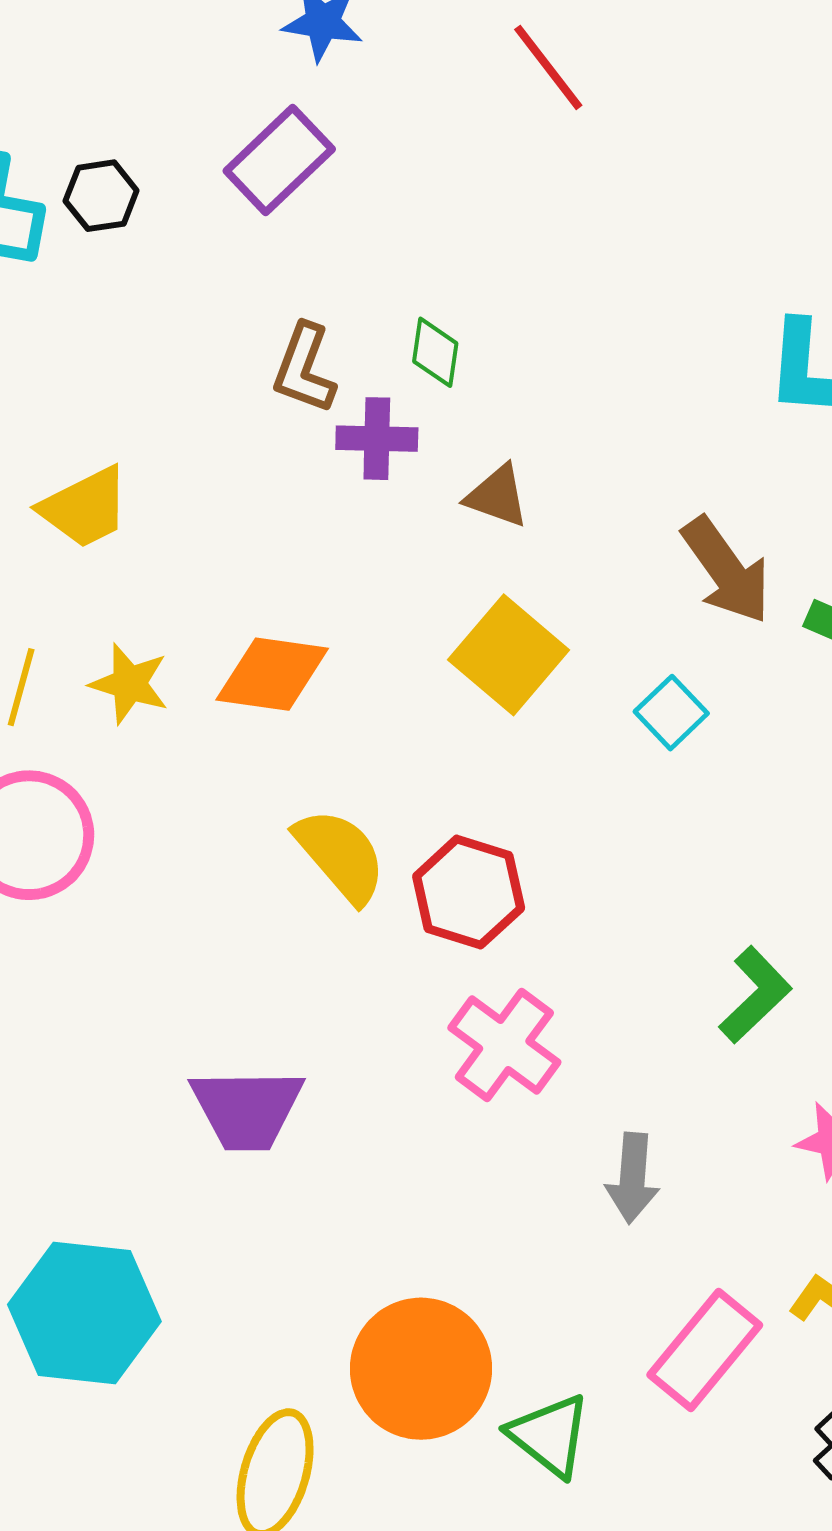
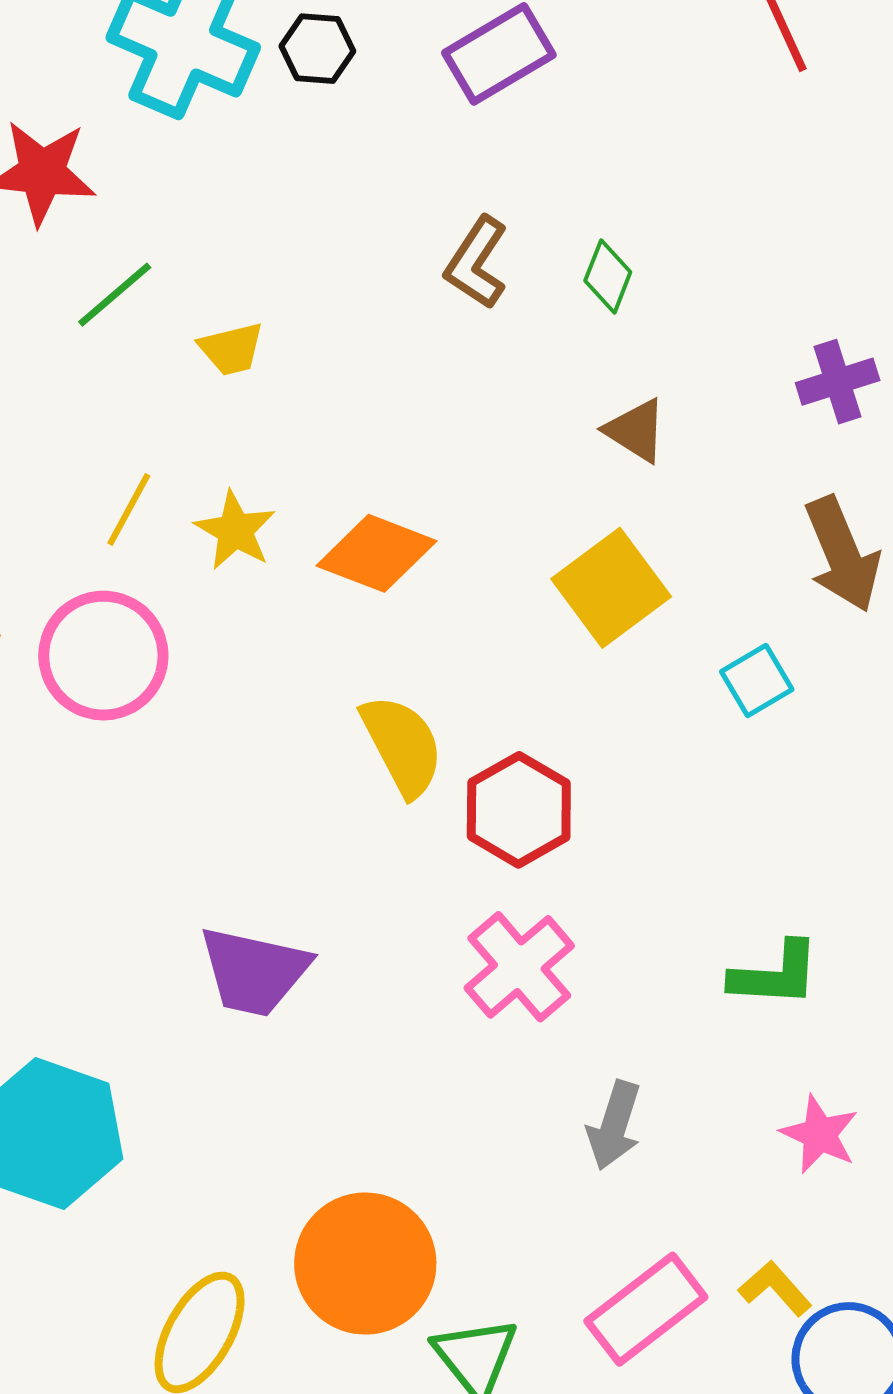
purple cross: (377, 439) -> (838, 382), moved, turned -32
yellow trapezoid: (85, 508) -> (231, 349), size x0.7
green L-shape: (755, 995) -> (775, 974), turned 34

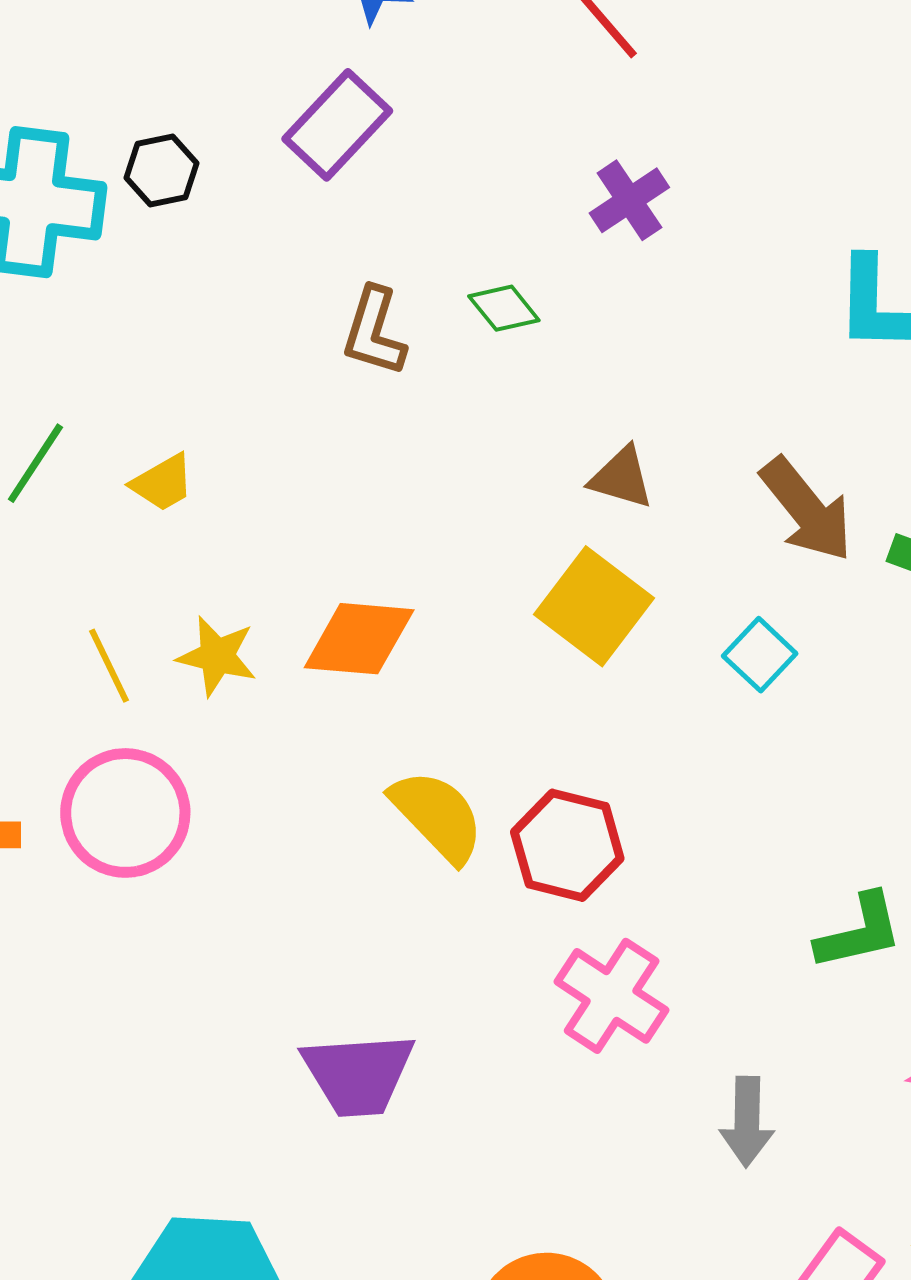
green diamond: (608, 276) -> (504, 308), turned -44
purple cross: (838, 382) -> (629, 200), moved
brown triangle: (636, 430) -> (621, 478), moved
yellow line: (129, 509) -> (109, 666), turned -38

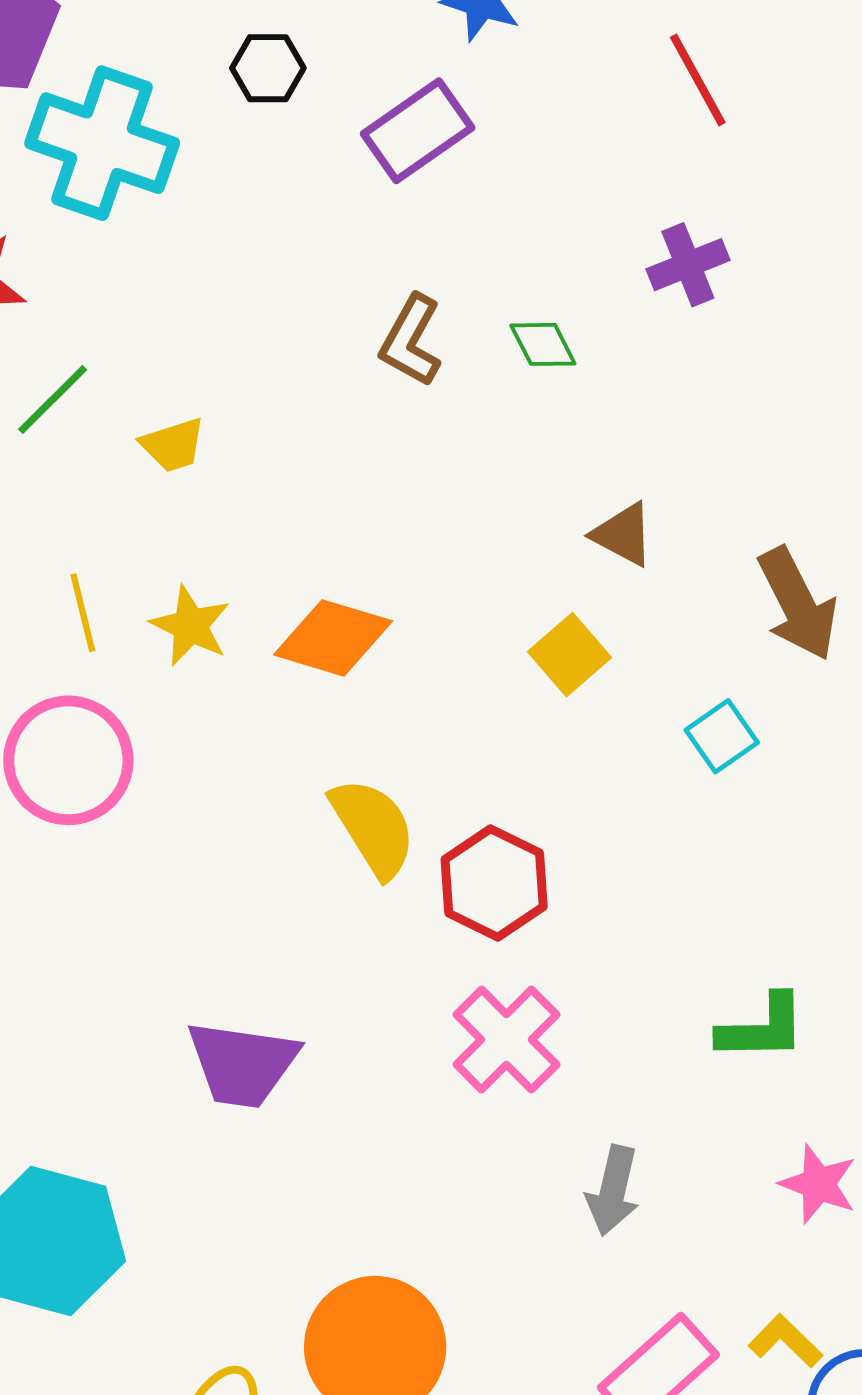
black hexagon: (161, 170) -> (268, 68), moved
yellow square: (594, 606) -> (570, 655), size x0.7

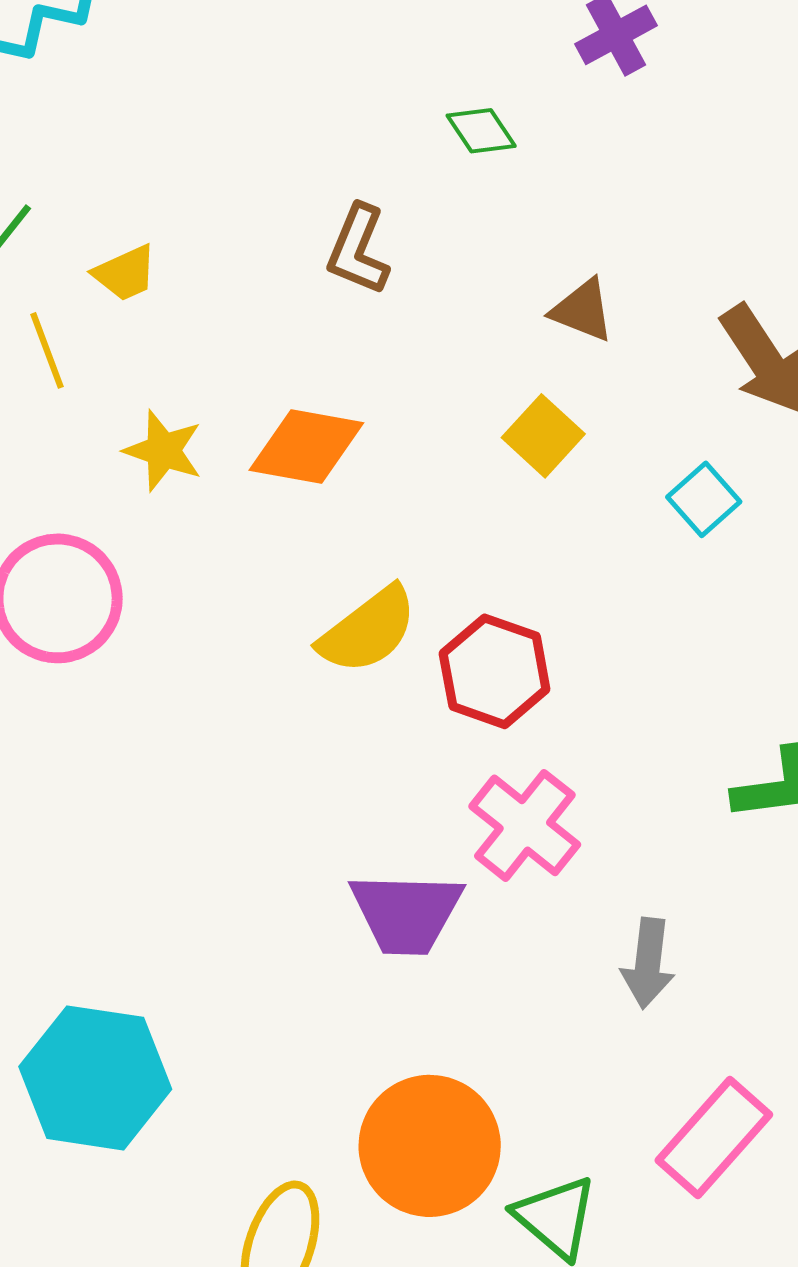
brown L-shape: (411, 341) -> (358, 250), moved
yellow line: (83, 613) -> (47, 350), moved
yellow semicircle: (373, 828) -> (368, 630), turned 91
purple trapezoid: (242, 1064) -> (406, 913), moved

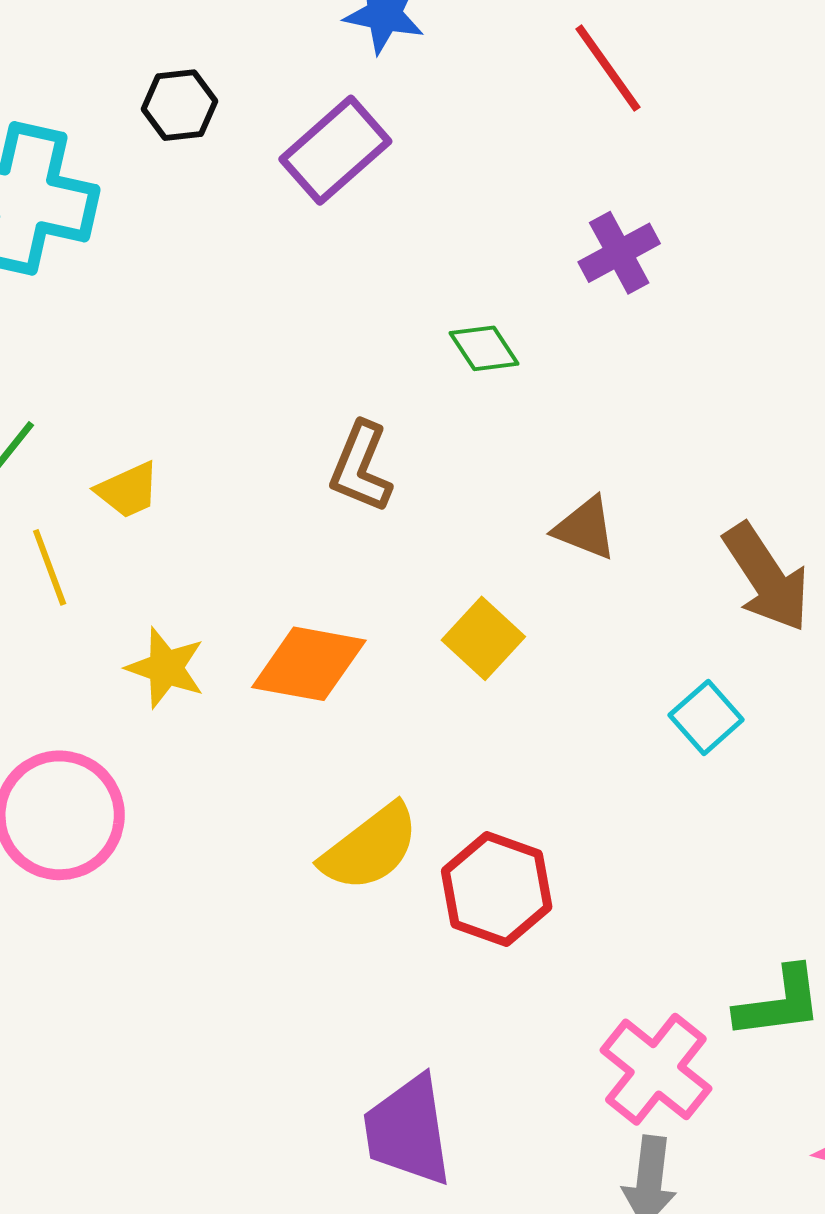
yellow square: (543, 436) -> (483, 638), moved
pink cross: (525, 825) -> (656, 1069), moved
purple trapezoid: (406, 913) -> (408, 1131), turned 80

